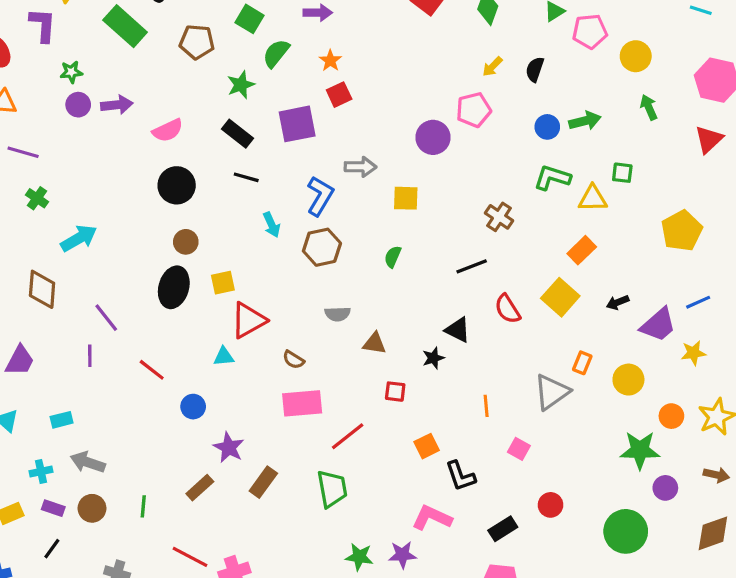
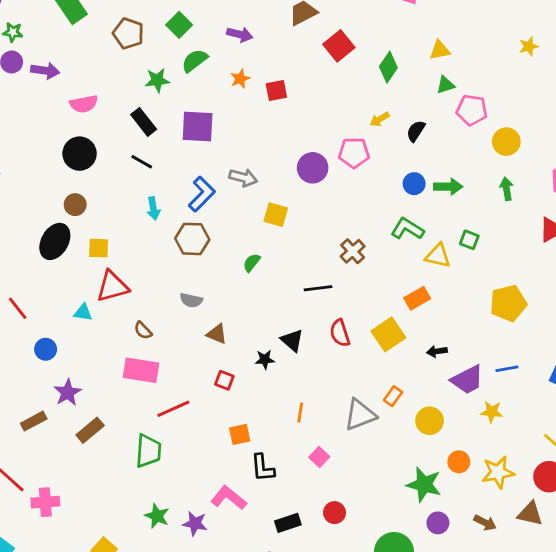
red square: (339, 95) -> (276, 90), moved

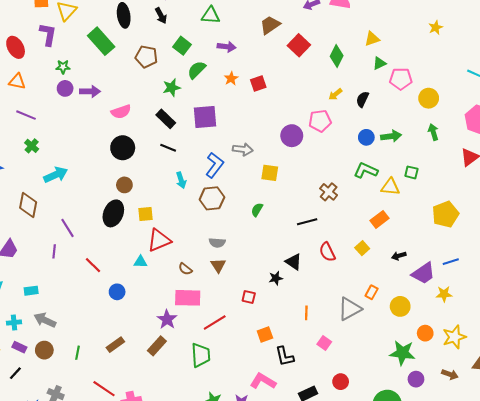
brown triangle: (217, 334) -> (218, 265), moved, turned 42
yellow square: (388, 334) -> (362, 248), size x0.6
purple star: (68, 393) -> (167, 319), moved

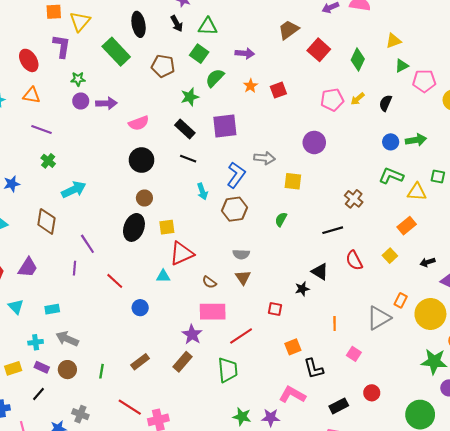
green triangle: (211, 15) -> (208, 26), moved
pink pentagon: (320, 121) -> (332, 100), moved
yellow circle: (400, 306) -> (430, 314), size x1.5

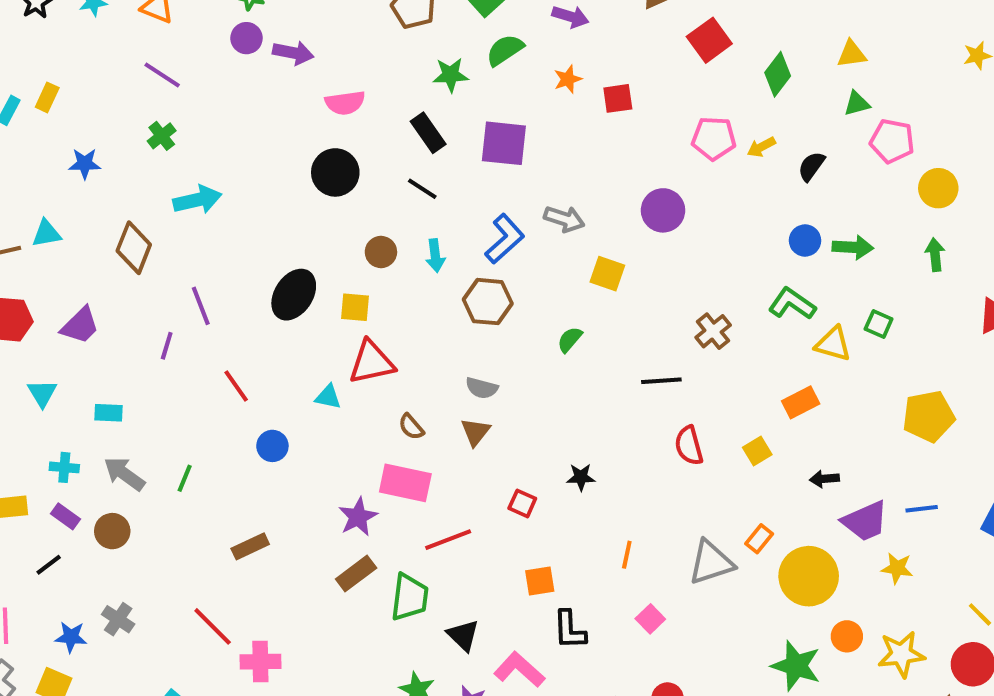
brown circle: (144, 198) -> (381, 252), moved
black triangle: (320, 272) -> (463, 635), moved
brown rectangle: (183, 362) -> (356, 573), moved
green line: (102, 371) -> (185, 478), moved

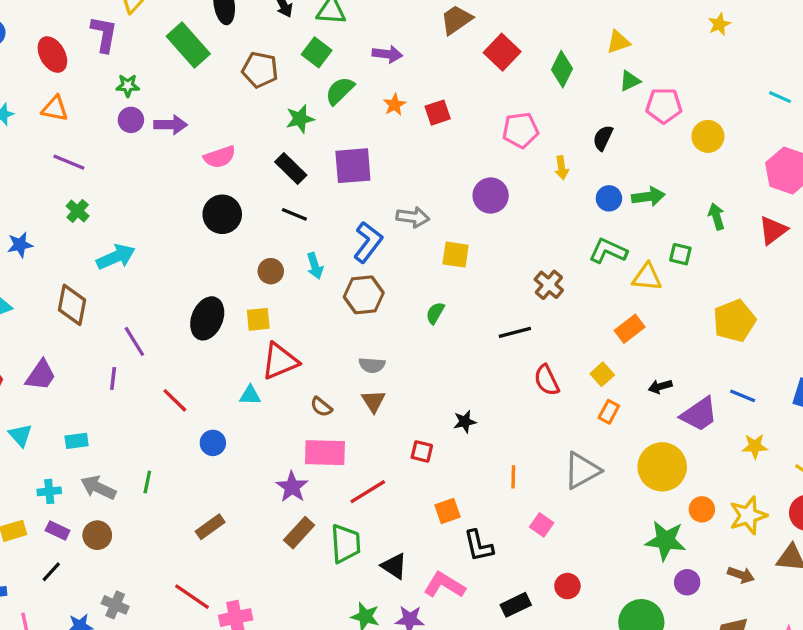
yellow arrow: (761, 147) -> (562, 168), moved, turned -60
green arrow: (935, 255) -> (716, 216), moved
blue line: (922, 509) -> (743, 396), turned 40
orange rectangle: (759, 539) -> (609, 412), moved
yellow star: (897, 568) -> (755, 446), moved

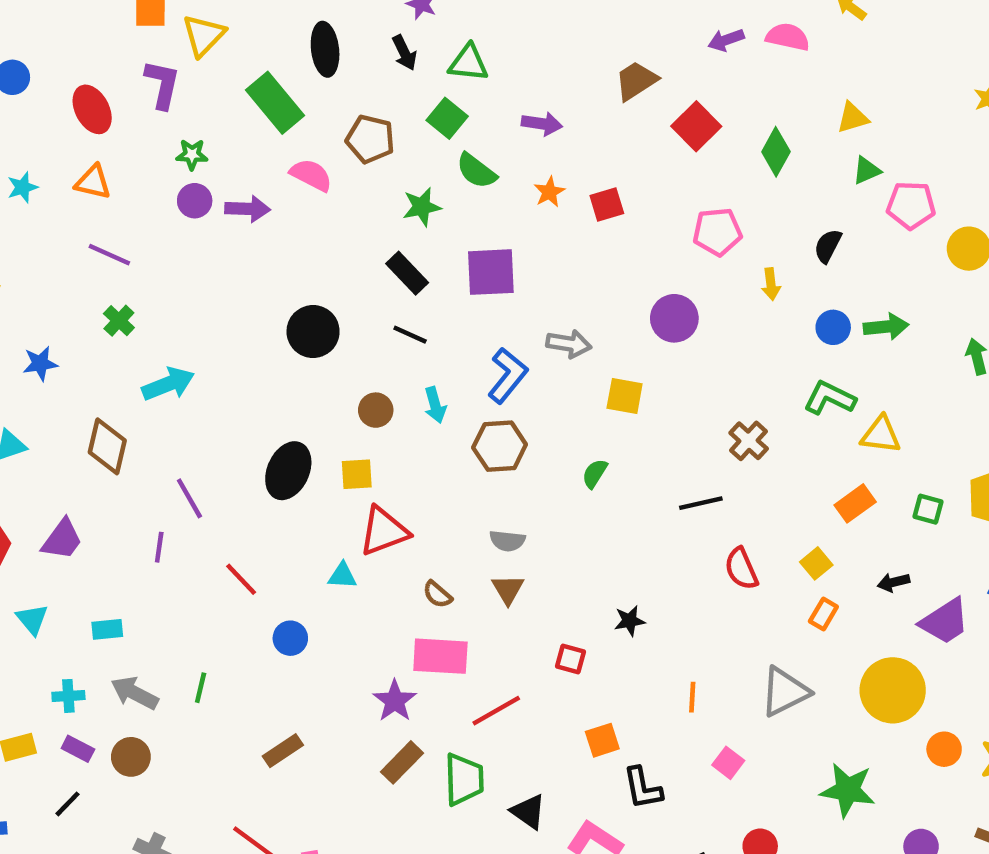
green semicircle: (340, 91) -> (476, 171), turned -100
pink semicircle: (220, 157) -> (311, 175), moved, turned -136
green square: (680, 254) -> (928, 509), moved
green star: (666, 541) -> (848, 790), moved

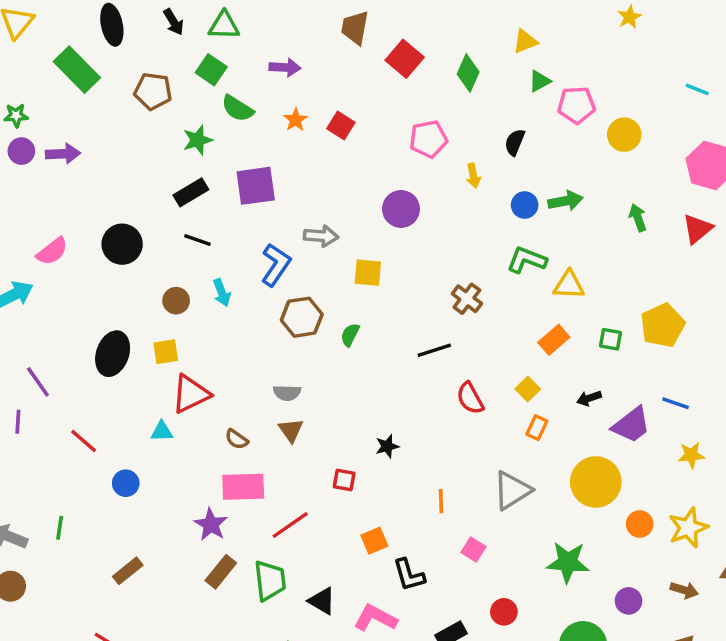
brown trapezoid: (636, 81) -> (355, 28), turned -42
pink semicircle: (311, 175) -> (52, 251), moved, turned 120
red square: (607, 204) -> (341, 126), turned -36
black rectangle: (407, 273) -> (191, 192), turned -72
brown hexagon: (500, 446) -> (302, 317), moved

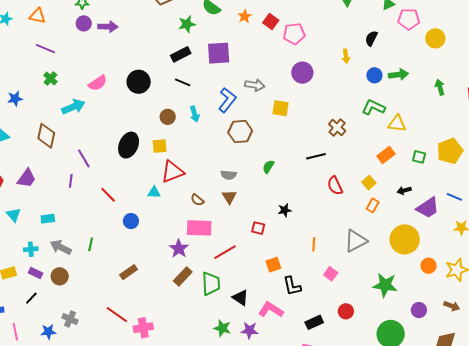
pink pentagon: (428, 139) -> (294, 34), moved
green semicircle: (350, 335) -> (268, 167), moved

